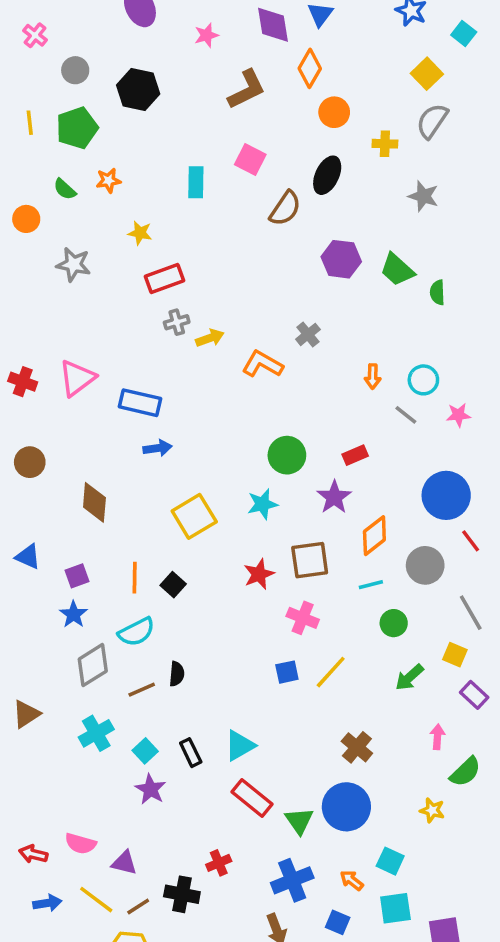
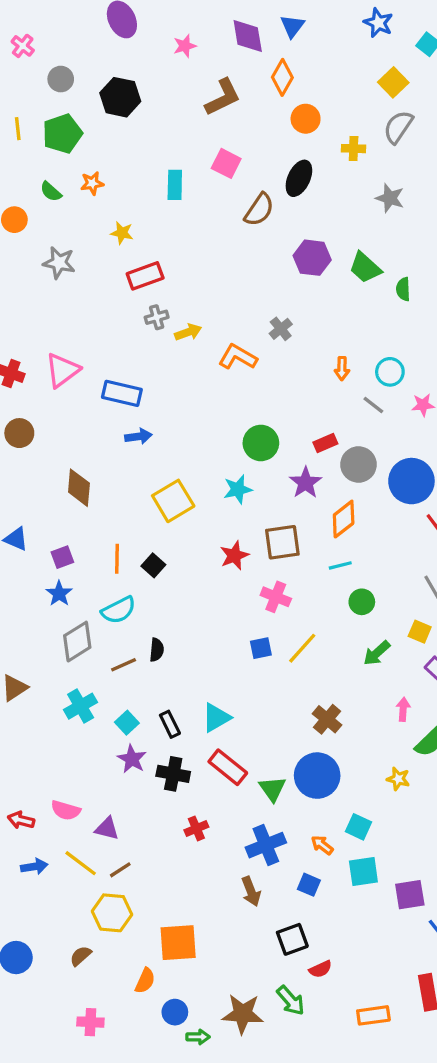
brown circle: (30, 462) -> (19, 433), moved
gray circle: (425, 565) -> (358, 464), moved
black cross: (182, 894) -> (173, 774), moved

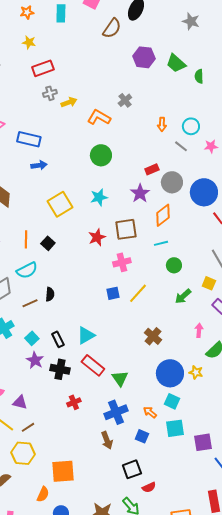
orange star: (92, 183) -> (27, 12), moved
green circle: (261, 443) -> (101, 155), moved
pink cross: (276, 597) -> (122, 262), turned -36
blue circle: (317, 776) -> (170, 373), moved

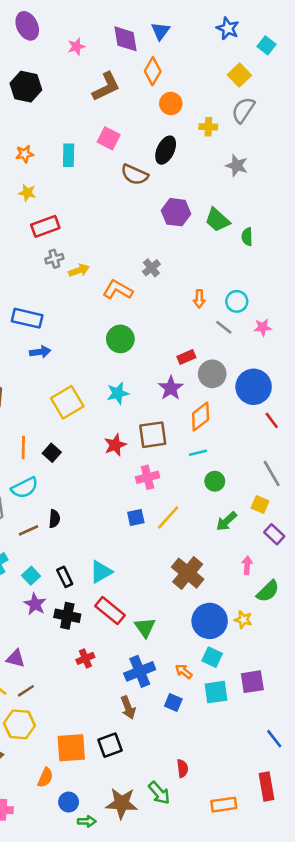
brown semicircle: (112, 28) -> (135, 175), turned 80
brown cross: (153, 336) -> (188, 573), size x1.4
purple square: (203, 442) -> (252, 682), moved
black square: (132, 469) -> (110, 745), moved
red semicircle: (149, 487) -> (182, 768), turned -72

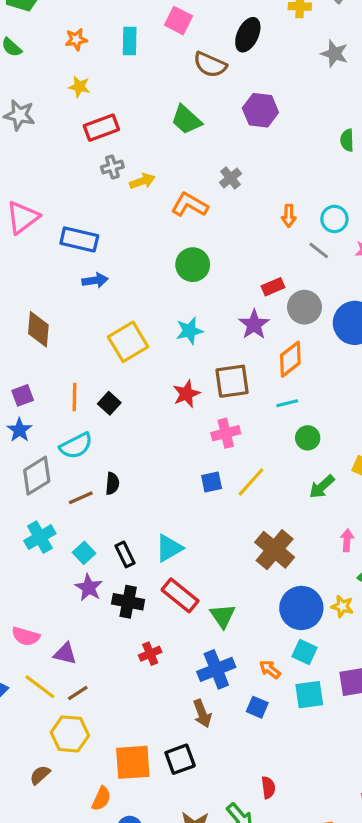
green trapezoid: (217, 220) -> (186, 120), moved

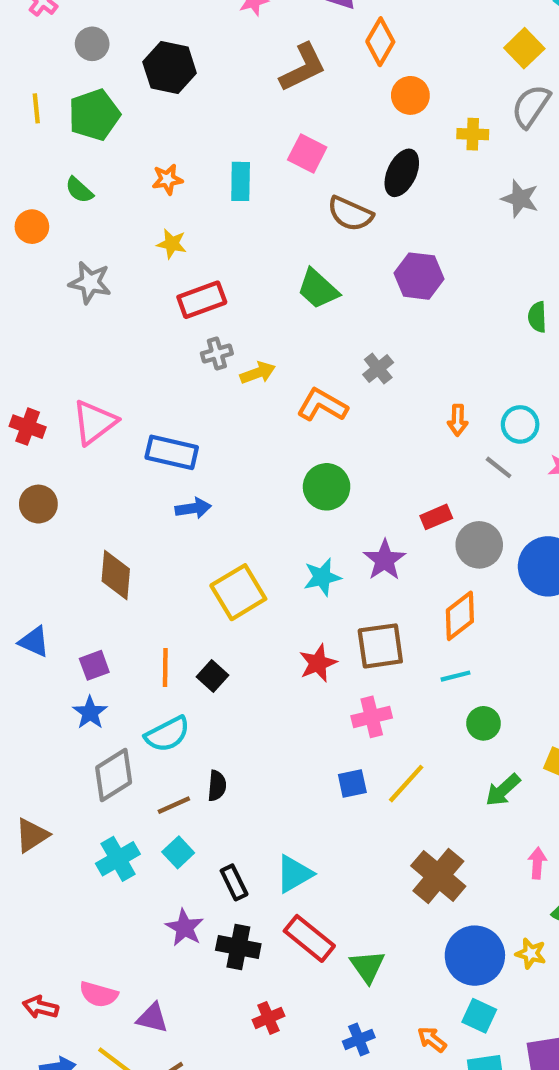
purple star: (254, 324) -> (385, 560), moved
cyan square: (84, 553) -> (178, 852), moved
blue cross: (216, 669) -> (359, 1039), size x0.6

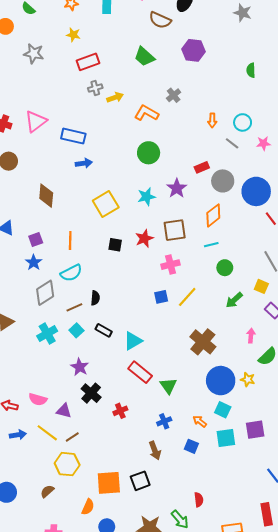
black square: (213, 676) -> (115, 245), moved, turned -32
black rectangle: (234, 882) -> (104, 330), moved, turned -35
black cross: (238, 947) -> (91, 393), moved, turned 30

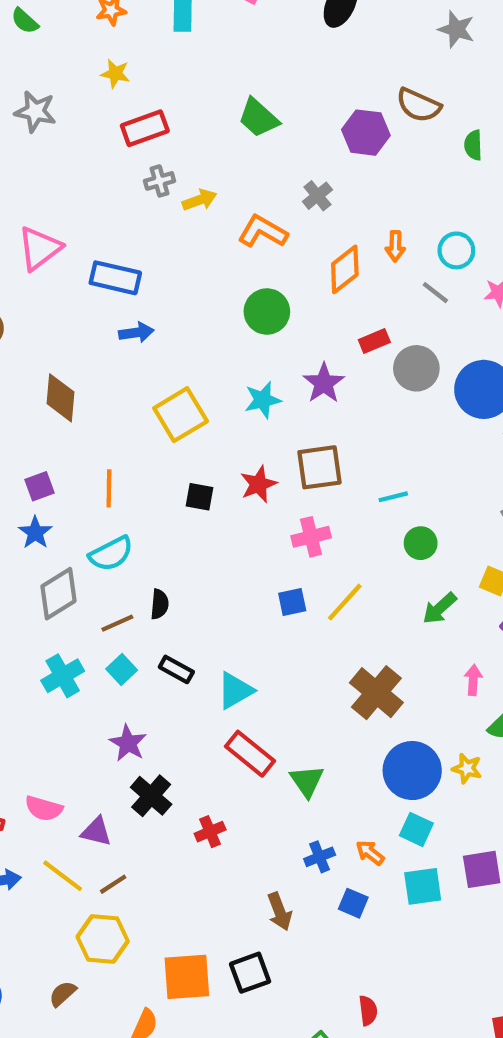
brown semicircle: (160, 20) -> (418, 105), moved
purple hexagon: (193, 50) -> (366, 133), moved
orange diamond: (213, 215) -> (345, 269), moved
blue cross: (164, 421) -> (320, 857), moved

